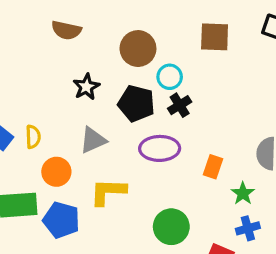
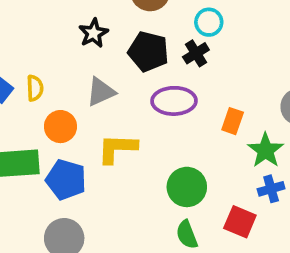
cyan circle: (170, 77) -> (209, 22), moved
green star: (243, 193) -> (266, 150), size x1.4

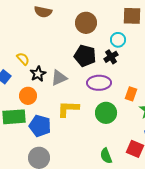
black star: (93, 33) -> (38, 74), moved
yellow semicircle: (35, 88) -> (23, 59), moved, turned -40
orange circle: (60, 127) -> (28, 96), moved
green circle: (187, 187) -> (106, 113), moved

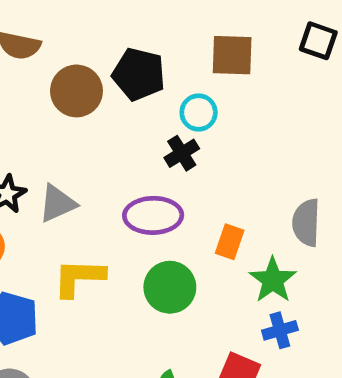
brown circle: (86, 23) -> (76, 91), moved
black pentagon: (85, 56) -> (139, 74), moved

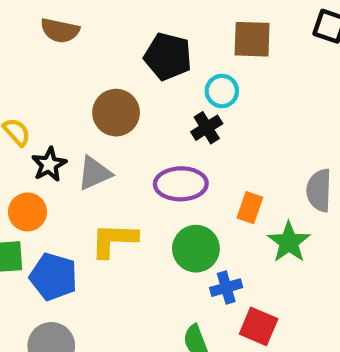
brown circle: (76, 91) -> (116, 113), moved
blue cross: (280, 330) -> (226, 288), moved

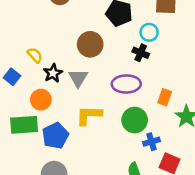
black cross: (207, 128) -> (141, 53), turned -35
gray triangle: (94, 173) -> (78, 78), turned -35
blue pentagon: (53, 277) -> (55, 136), turned 30

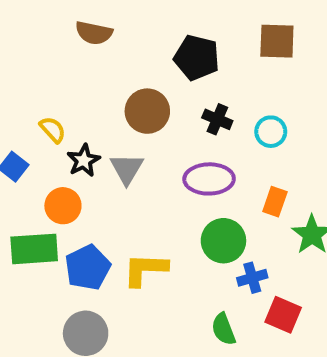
cyan circle: (149, 32) -> (271, 132), moved
black cross: (141, 53) -> (217, 119), moved
yellow L-shape: (89, 115) -> (145, 269), moved

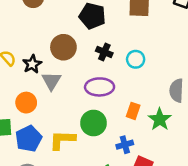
black star: (84, 160) -> (32, 64), moved
orange rectangle: (275, 202) -> (133, 111), moved
orange circle: (63, 206) -> (26, 103), moved
green circle: (223, 241) -> (94, 123), moved

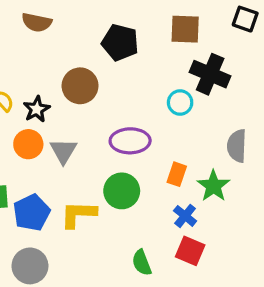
black cross: (104, 52) -> (210, 74), moved, size x1.6
gray triangle: (51, 81) -> (63, 151), moved
orange circle: (26, 103) -> (28, 144), moved
blue cross: (125, 145) -> (185, 216), moved, turned -35

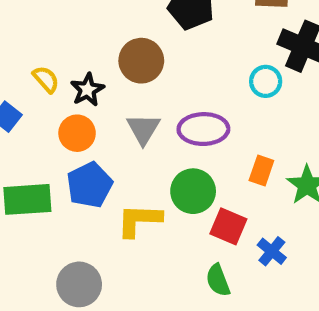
gray triangle: (63, 151) -> (143, 129), moved
blue pentagon: (32, 213) -> (89, 185), moved
blue cross: (185, 216) -> (272, 251), moved
red square: (190, 251) -> (228, 226), moved

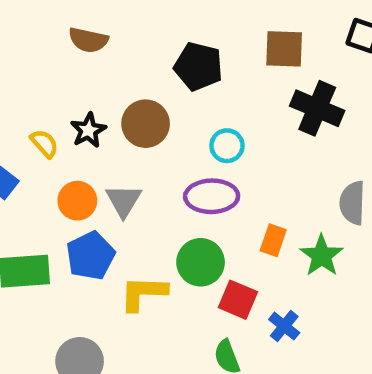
cyan circle: (266, 81) -> (227, 146), moved
black star: (87, 90) -> (88, 130), moved
gray triangle: (143, 129) -> (124, 201), moved

